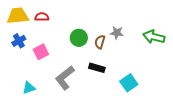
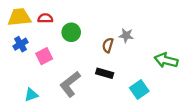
green arrow: (154, 37) -> (166, 60), moved
green circle: (79, 38) -> (71, 32), moved

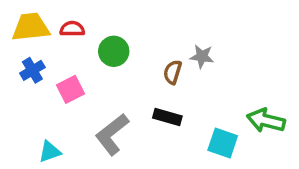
green arrow: (166, 60) -> (266, 120), moved
cyan square: (139, 89) -> (223, 143), turned -36

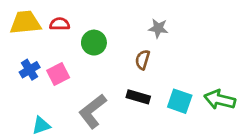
gray star: (202, 56) -> (158, 28), moved
blue cross: (32, 70) -> (30, 70), moved
cyan square: (223, 143) -> (180, 101), moved

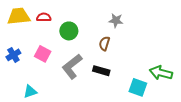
blue cross: (30, 70) -> (13, 55), moved
pink square: (58, 74) -> (43, 54), turned -35
cyan square: (180, 101) -> (138, 87), moved
gray L-shape: (92, 111) -> (72, 66), moved

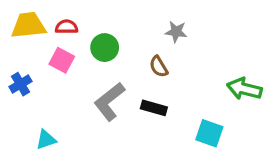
brown semicircle: (104, 43) -> (159, 67), turned -48
pink square: (43, 54) -> (62, 60), moved
green arrow: (161, 73) -> (244, 89), moved

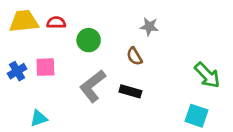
pink square: (62, 60) -> (45, 67), moved, turned -30
green arrow: (244, 89) -> (207, 75), turned -148
cyan square: (209, 133) -> (197, 116), moved

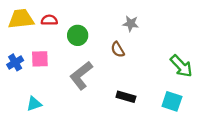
black rectangle: (130, 91) -> (126, 97), moved

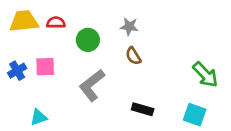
gray star: (131, 24) -> (129, 27), moved

